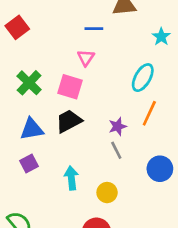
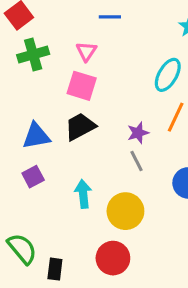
pink triangle: (86, 58) -> (86, 51), moved
green cross: (29, 83) -> (33, 55), moved, turned 30
yellow circle: (107, 193) -> (125, 211), size x1.5

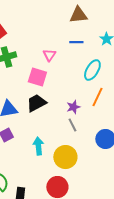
blue line: (110, 17) -> (76, 42), moved
pink triangle: (86, 51) -> (49, 55), moved

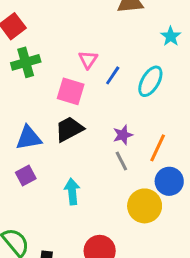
blue line: (76, 42) -> (113, 75), moved, turned -56
orange line: (97, 97) -> (158, 148), moved
yellow circle: (65, 157) -> (145, 206), moved

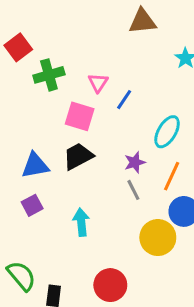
green cross: (26, 62) -> (49, 75), moved
cyan ellipse: (150, 81) -> (167, 132), moved

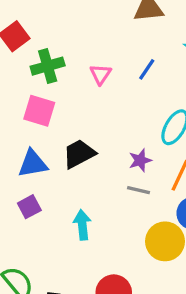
blue line: (124, 100) -> (147, 69), moved
pink square: (80, 116) -> (39, 111), moved
gray line: (133, 190) -> (139, 190), turned -50

